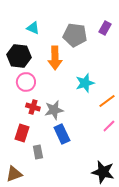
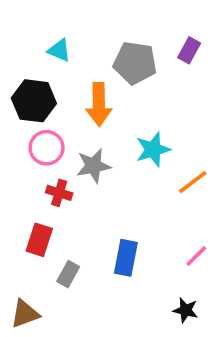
gray star: (54, 110) -> (93, 166), moved
pink line: (109, 126) -> (196, 256), moved
blue rectangle: (62, 134) -> (126, 258), moved, turned 36
gray rectangle: (38, 152) -> (68, 274), turned 40
black star: (103, 172) -> (185, 310), size x0.6

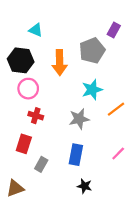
gray pentagon: (135, 63) -> (92, 51), moved, turned -30
gray star: (93, 166) -> (79, 119), moved
black star: (185, 310) -> (85, 186), moved

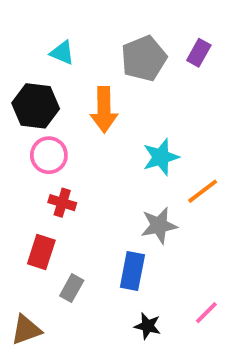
gray pentagon: (92, 51) -> (144, 58), moved
gray star: (79, 119) -> (159, 225), moved
pink line: (118, 154) -> (206, 313), moved

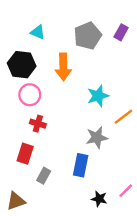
black star: (148, 326) -> (99, 199), moved

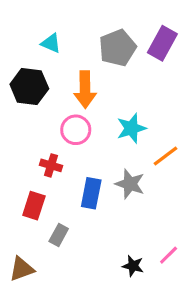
purple rectangle: (121, 32) -> (162, 43), size x1.5
pink circle: (30, 95) -> (76, 130), moved
gray star: (97, 137) -> (130, 184), turned 30
blue rectangle: (81, 165) -> (91, 193), moved

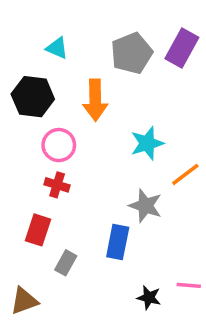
pink circle: (76, 130) -> (59, 145), moved
blue rectangle: (91, 193) -> (118, 242), moved
pink line: (169, 255) -> (189, 285), turned 50

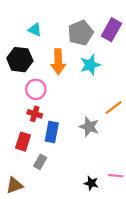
cyan star: (147, 143) -> (90, 65), moved
blue rectangle: (118, 242) -> (52, 132), moved

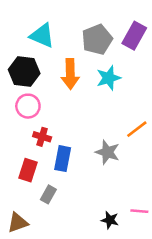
cyan triangle: (35, 30) -> (42, 36), size x1.5
pink circle: (36, 89) -> (28, 106), moved

